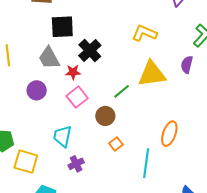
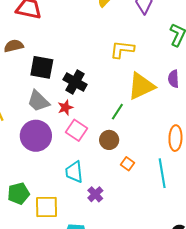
black square: (62, 27) -> (42, 67), turned 30
purple semicircle: (187, 65) -> (174, 79), moved
purple circle: (37, 90) -> (36, 136), size x1.6

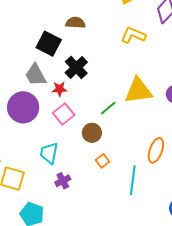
brown semicircle: (14, 46) -> (75, 23), moved
yellow L-shape: (122, 49) -> (133, 35), moved

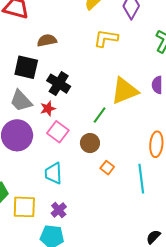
purple cross: (63, 181) -> (59, 210), moved

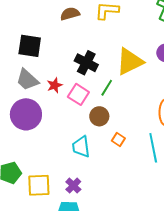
brown semicircle: (47, 40) -> (70, 14), moved
black cross: (59, 84) -> (86, 63), moved
pink square: (58, 132) -> (78, 94), moved
cyan trapezoid: (53, 173) -> (81, 147), moved

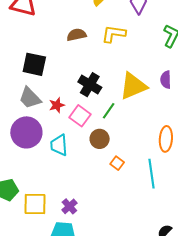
cyan trapezoid: (81, 147) -> (59, 145), moved

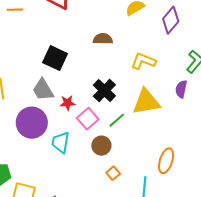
yellow L-shape: (114, 34) -> (143, 61), moved
purple semicircle: (166, 80) -> (181, 89), moved

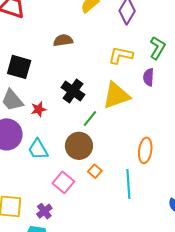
yellow L-shape: (143, 61) -> (121, 55), moved
pink square: (88, 119) -> (63, 182), moved
cyan trapezoid: (61, 142) -> (38, 149), turned -30
brown circle: (101, 146) -> (79, 146), size x1.4

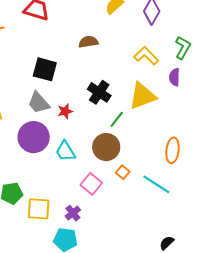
yellow L-shape: (121, 55) -> (146, 56), turned 35
cyan line: (128, 184) -> (156, 184), turned -52

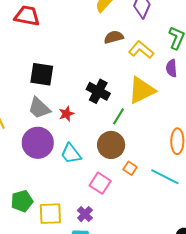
brown semicircle: (88, 42) -> (114, 37), moved

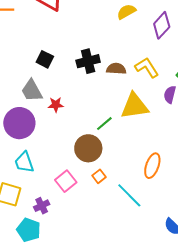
brown semicircle: (114, 37) -> (116, 69), moved
black square: (42, 74) -> (45, 59), size x0.7
black cross: (98, 91) -> (88, 61), moved, turned 30
cyan trapezoid: (71, 154) -> (24, 162), moved

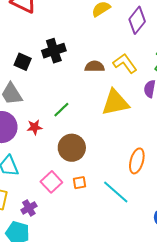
black cross: (88, 61) -> (54, 51), moved
red star: (56, 105) -> (35, 127), moved
green line: (104, 124) -> (61, 110), moved
orange square: (99, 176) -> (80, 183), moved, turned 32

